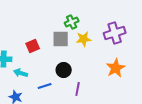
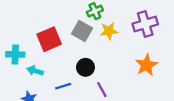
gray square: (61, 39) -> (82, 31), turned 30
red square: (33, 46) -> (49, 39), size x1.5
purple line: (78, 89) -> (102, 90), turned -40

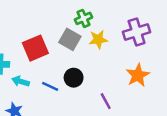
blue line: (63, 86) -> (50, 86), moved, turned 42
purple line: (102, 90) -> (106, 101), moved

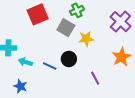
purple cross: (137, 32) -> (120, 22), turned -30
yellow star: (98, 39) -> (86, 39), moved
red square: (35, 48) -> (38, 14), moved

